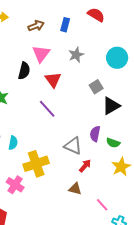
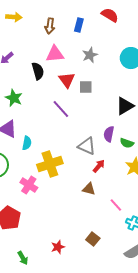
brown arrow: (36, 26) -> (50, 26), turned 119
pink triangle: (41, 54) -> (55, 54), turned 48
black semicircle: (24, 71) -> (38, 71), turned -30
gray square: (96, 87) -> (86, 87), moved, turned 32

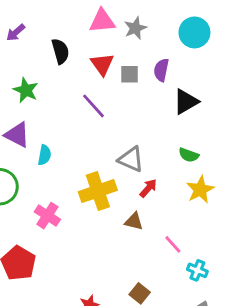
pink triangle: (55, 54) -> (102, 21), moved
purple semicircle: (109, 134) -> (161, 70), moved
yellow cross: (50, 164) -> (98, 191), moved

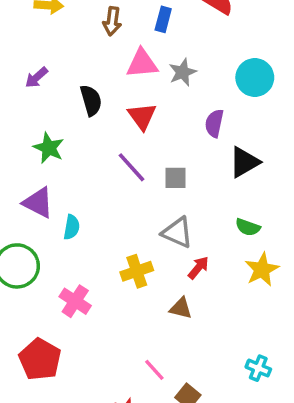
gray square: (130, 74) -> (176, 178), moved
yellow cross: (98, 191) -> (137, 271), size x0.7
pink line: (173, 244) -> (154, 370), moved

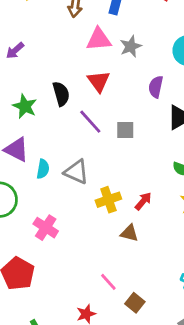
black semicircle: (91, 100) -> (61, 94), moved
gray triangle: (177, 232) -> (76, 172), moved
yellow cross: (137, 271) -> (108, 200), moved

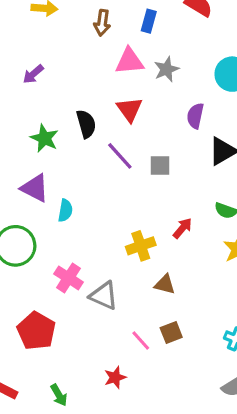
gray triangle: (76, 172) -> (104, 296), moved
red arrow: (143, 201) -> (182, 228), moved
brown square: (135, 303) -> (171, 332), moved, turned 30

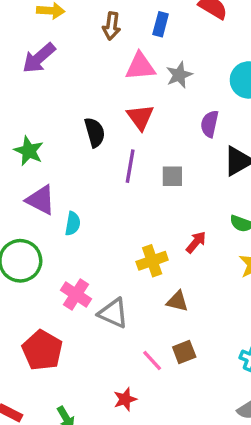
purple arrow: (33, 74) -> (39, 58), moved, size x1.5
green star: (44, 138) -> (29, 151), moved
purple line: (120, 156) -> (130, 166), turned 52

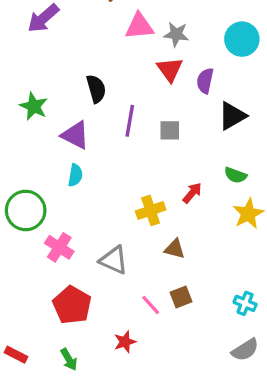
gray star: (179, 75) -> (176, 34), turned 30
red triangle: (140, 117) -> (170, 70), moved
purple triangle: (41, 200) -> (75, 135), moved
pink cross: (76, 295) -> (59, 247), moved
red pentagon: (42, 350) -> (72, 305), moved

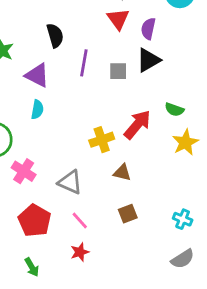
black triangle: (232, 116) -> (148, 60), moved
red arrow: (192, 193) -> (137, 125), size x1.6
pink line: (151, 305) -> (80, 221), moved

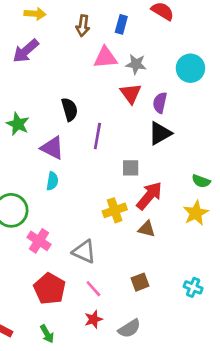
gray square: (118, 71) -> (131, 168), moved
green semicircle: (174, 110) -> (201, 181), moved
brown triangle: (122, 173) -> (147, 229), moved
gray semicircle: (183, 259) -> (129, 329), moved

